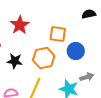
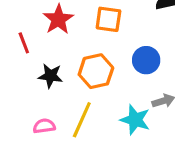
orange square: (58, 34) -> (108, 19), moved

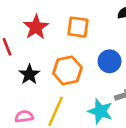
black star: (50, 76) -> (29, 74), turned 30

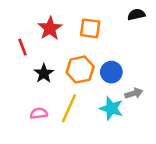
blue circle: (110, 61) -> (111, 72), moved

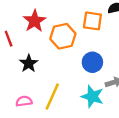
orange square: (90, 28) -> (92, 21), moved
orange hexagon: (80, 70) -> (63, 36), moved

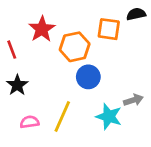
blue circle: (92, 62) -> (88, 77), moved
black star: (29, 63) -> (17, 85), moved

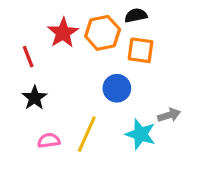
black semicircle: (136, 14) -> (136, 15), moved
orange square: (109, 29) -> (141, 50), moved
orange hexagon: (75, 47) -> (103, 33), moved

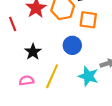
black star: (35, 98) -> (33, 52), moved

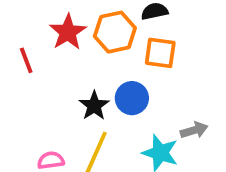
black star: (33, 52) -> (94, 106), moved

